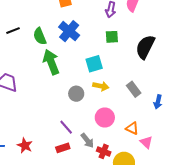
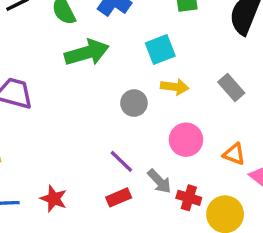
green arrow: (51, 62) -> (87, 53), turned 100

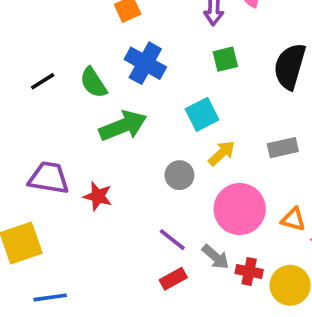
yellow arrow: (175, 87) -> (222, 153), turned -44
gray rectangle: (231, 87) -> (283, 148), turned -56
pink circle: (186, 140) -> (240, 209), size x1.4
red star: (54, 199) -> (98, 196), moved

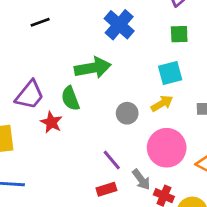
green semicircle: (93, 83) -> (70, 98), moved
cyan square: (202, 114) -> (170, 73), moved
purple trapezoid: (49, 178) -> (30, 95), turned 108
red star: (98, 196) -> (51, 122), moved

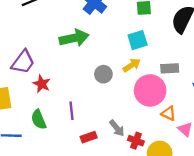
green semicircle: (70, 98) -> (39, 120), moved
pink circle: (167, 148) -> (150, 90), moved
purple line: (112, 160) -> (71, 111), moved, turned 36

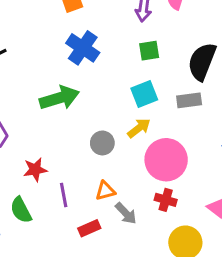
gray rectangle: (170, 68) -> (189, 100), moved
red star: (42, 84) -> (35, 170), moved, turned -30
orange triangle: (169, 113) -> (105, 191), moved, turned -35
red cross: (136, 141) -> (166, 200), moved

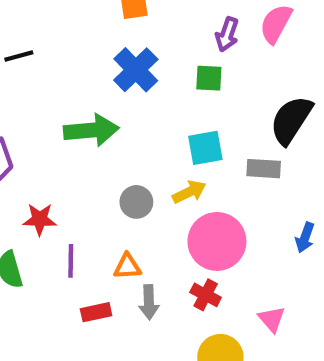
green square: (149, 51) -> (209, 78), moved
gray arrow: (126, 213) -> (149, 302), turned 30

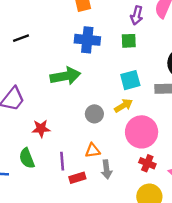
blue cross: (136, 70) -> (87, 40), turned -35
purple line: (71, 261) -> (62, 161), moved
red cross: (206, 295) -> (147, 163), moved

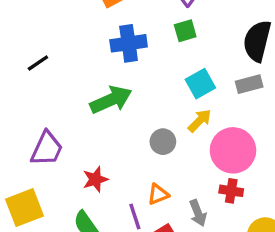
orange triangle: (93, 151) -> (158, 194), moved
red cross: (147, 163) -> (231, 191), moved

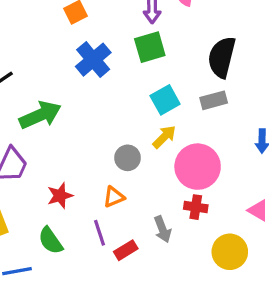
green square: (185, 31) -> (150, 47), size x1.4
blue cross: (129, 43) -> (93, 60), turned -32
green arrow: (111, 100) -> (40, 115), moved
orange triangle: (158, 194) -> (114, 197), moved

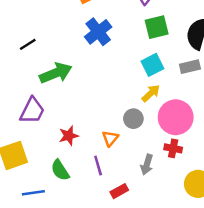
green square: (150, 47) -> (157, 27), moved
gray circle: (128, 158) -> (133, 119), moved
orange triangle: (114, 197) -> (110, 138), turned -30
gray arrow: (163, 229) -> (147, 165), turned 36
red rectangle: (126, 250) -> (119, 191), moved

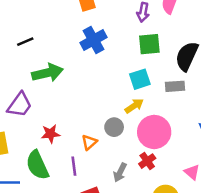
red cross: (173, 148) -> (147, 161), turned 35
green semicircle: (60, 170) -> (37, 165), size x1.4

